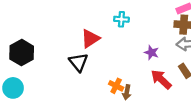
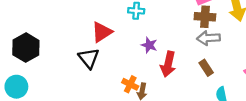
purple star: (152, 53) -> (149, 45), moved
red arrow: (161, 79) -> (168, 64), moved, turned -120

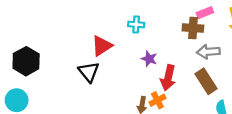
brown cross: (205, 17) -> (193, 28), moved
brown rectangle: (206, 68) -> (206, 81), size x1.5
orange cross: (130, 84) -> (157, 100), moved, turned 35

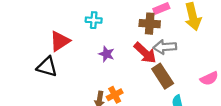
black triangle: (89, 72) -> (47, 67), turned -35
red arrow: (168, 78) -> (145, 53), moved, turned -60

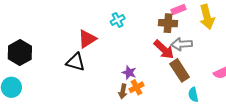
cyan cross: (94, 20) -> (118, 20), turned -32
purple star: (106, 54) -> (129, 73), moved

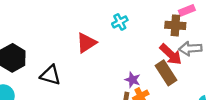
black triangle: (76, 62) -> (50, 75), moved
brown rectangle: (180, 70) -> (166, 73), moved

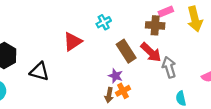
gray arrow: (190, 49) -> (169, 67), moved, turned 78
brown rectangle: (166, 73) -> (126, 51), moved

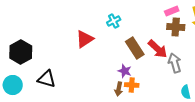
brown cross: (155, 25) -> (176, 27), moved
black triangle: (39, 72) -> (47, 79), moved
orange cross: (123, 91) -> (132, 85), turned 32

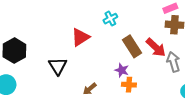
black triangle: (47, 79) -> (58, 66), moved, turned 42
brown arrow: (119, 89) -> (90, 89), moved, turned 40

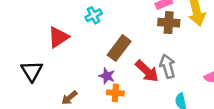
brown rectangle: (132, 46) -> (119, 48), turned 70
red arrow: (156, 47) -> (147, 71), moved

